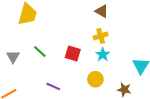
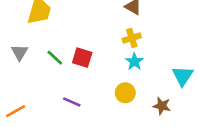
red square: (73, 53) -> (82, 58), moved
gray triangle: (13, 57) -> (20, 52), moved

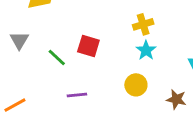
green line: (55, 58) -> (57, 58), moved
purple line: (72, 102) -> (77, 95), turned -30

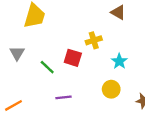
yellow cross: (143, 24) -> (94, 40), moved

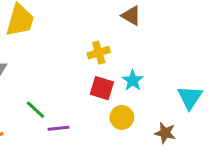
red square: (73, 58) -> (102, 88), moved
green line: (47, 67) -> (35, 110), moved

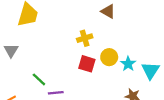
cyan star: (133, 80) -> (128, 64), moved
yellow circle: (122, 117) -> (109, 57), moved

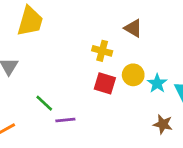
brown triangle: (108, 11) -> (133, 28), moved
yellow cross: (85, 38) -> (102, 51), turned 32

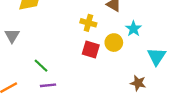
cyan star: (157, 83) -> (133, 29), moved
purple line: (65, 120) -> (48, 85), moved

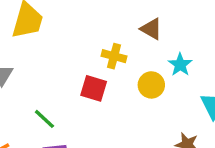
red square: (91, 49) -> (94, 88), moved

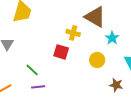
brown triangle: (151, 29) -> (95, 17), size x1.6
yellow circle: (151, 85) -> (97, 60), moved

